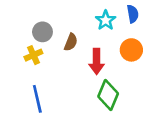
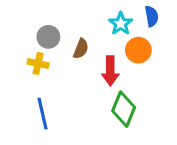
orange circle: (131, 50) -> (138, 50), moved
yellow cross: (33, 55) -> (38, 63), turned 36

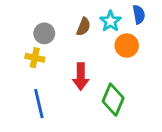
brown semicircle: (81, 49) -> (83, 27), moved
red arrow: (110, 71) -> (81, 77), moved

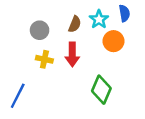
yellow cross: (35, 58) -> (44, 59), moved
red arrow: (81, 77) -> (72, 54), moved
blue line: (39, 104) -> (18, 96), moved, turned 40

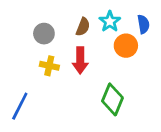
blue semicircle: (124, 13) -> (143, 24), moved

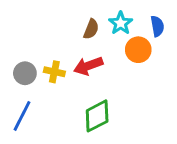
gray circle: (44, 34) -> (25, 73), moved
red arrow: (80, 60) -> (88, 66), turned 70
green diamond: (112, 99) -> (97, 116), moved, turned 40

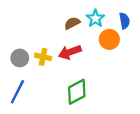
brown semicircle: (91, 29) -> (72, 23), turned -140

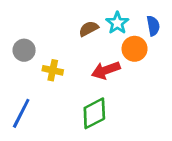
red arrow: (70, 52) -> (106, 70), moved
gray circle: (20, 58) -> (24, 50), moved

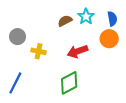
orange circle: (135, 49) -> (109, 39), moved

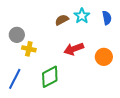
orange circle: (109, 39) -> (104, 57), moved
yellow cross: (39, 51) -> (29, 49), moved
green diamond: (69, 83) -> (50, 77), moved

